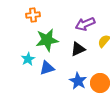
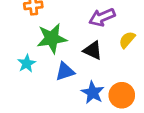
black triangle: (78, 49) -> (93, 50), turned 49
blue triangle: (47, 68) -> (65, 71), moved

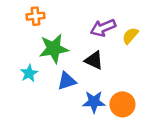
yellow semicircle: (127, 40) -> (130, 36), moved
blue star: (93, 93) -> (94, 102), turned -30

